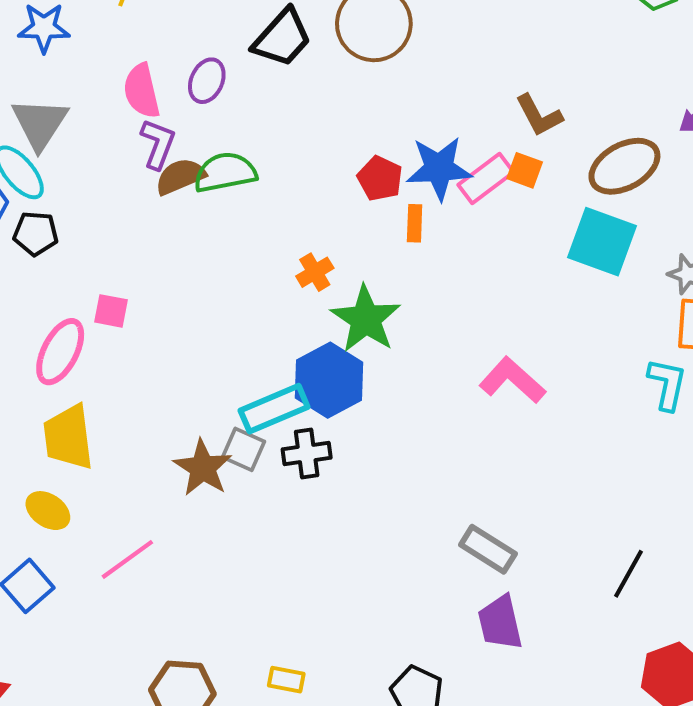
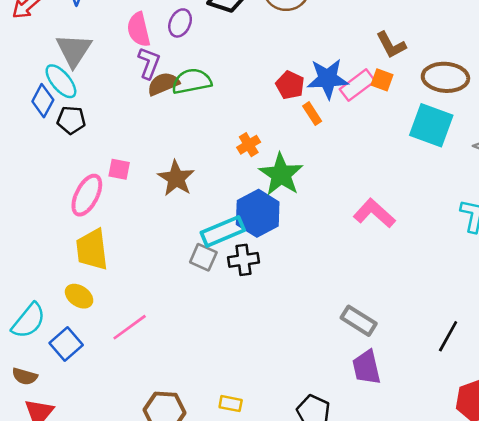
brown ellipse: (624, 166) -> (445, 77), turned 33
orange rectangle: (415, 223) -> (312, 114), turned -35
brown star: (203, 468) -> (176, 178), moved

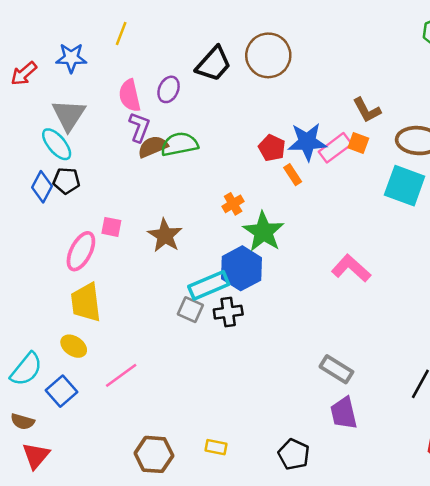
blue diamond: (43, 101) -> (42, 187), moved

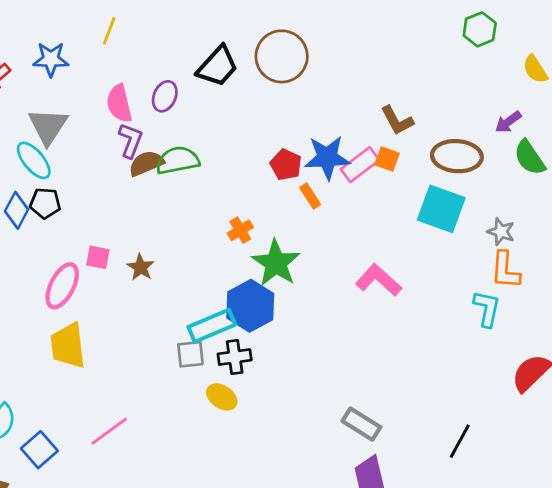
brown star: (165, 235) -> (141, 267), moved, size x0.7
pink L-shape: (351, 268) -> (379, 280), moved
gray square: (190, 310) -> (190, 354), turned -30
yellow ellipse: (74, 346) -> (222, 397), moved

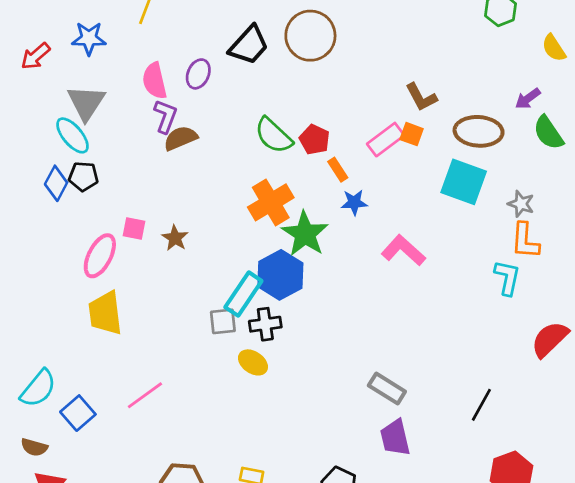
blue star: (327, 158) -> (354, 202), moved, size x0.6
green semicircle: (178, 160) -> (273, 135), moved, turned -126
orange cross: (240, 230) -> (271, 202), size x1.8
cyan rectangle: (212, 326) -> (243, 294), turned -33

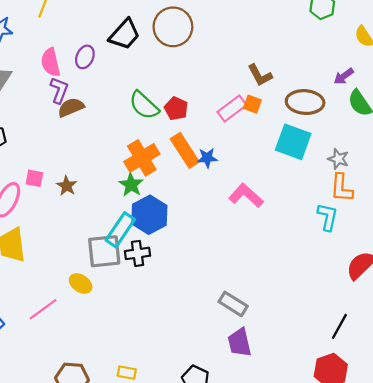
orange rectangle: (338, 170) -> (185, 150), moved, size x1.8
green star: (305, 234) -> (131, 185), moved, size x0.7
gray square: (223, 321) -> (104, 251), size x1.6
yellow ellipse: (253, 362) -> (81, 284), moved
black line: (481, 405) -> (339, 326), moved

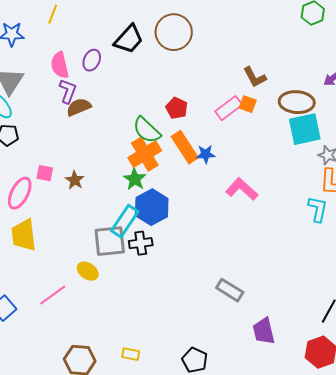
green semicircle: (144, 105) -> (147, 130), moved
cyan square: (293, 142) -> (305, 129), moved, turned -32
purple trapezoid: (240, 343) -> (264, 331), moved

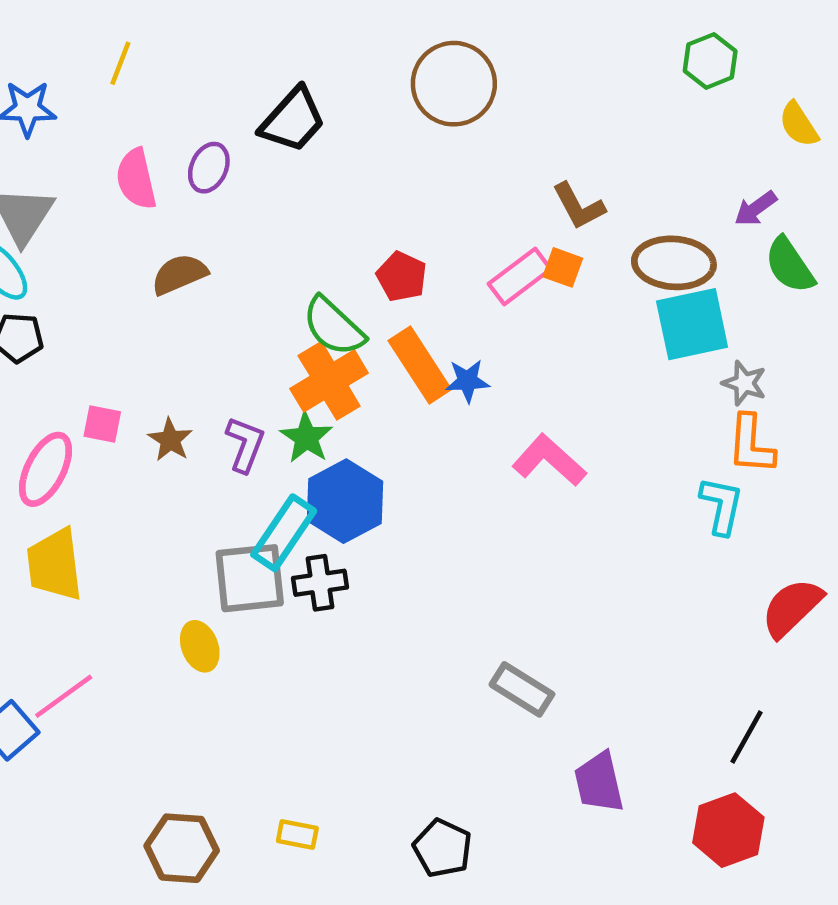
brown circle: (174, 32) -> (454, 84), moved
purple L-shape: (68, 91) -> (245, 444), moved
yellow ellipse: (88, 271) -> (200, 646), turned 35
pink line: (53, 295) -> (64, 696), moved

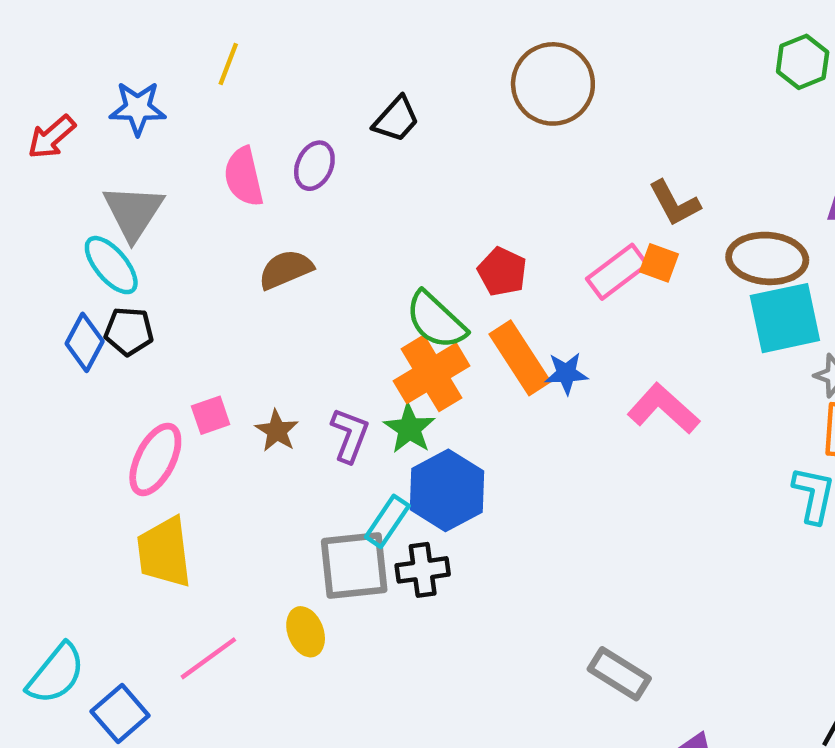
black trapezoid: (293, 120) -> (396, 119), size x0.7
pink square: (102, 424) -> (211, 415), turned -30
pink L-shape: (549, 460) -> (663, 409), moved
cyan rectangle: (284, 533) -> (387, 521), size x0.7
pink line: (64, 696) -> (208, 658), moved

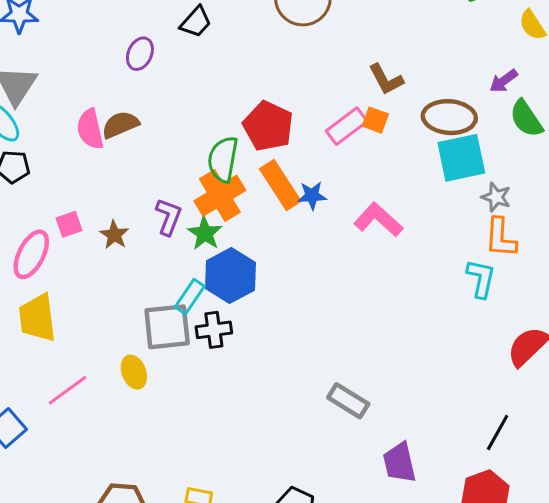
pink semicircle: (244, 177) -> (90, 129), moved
red pentagon: (502, 272) -> (268, 126), size x1.5
green semicircle: (436, 320) -> (223, 159), turned 57
purple L-shape: (350, 435) -> (169, 217), moved

